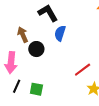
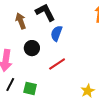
brown arrow: (23, 35) -> (21, 21), moved
red line: (83, 70) -> (57, 64), moved

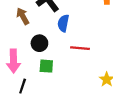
red line: (57, 64) -> (80, 48), moved, turned 48
green square: (30, 88) -> (46, 66), moved

